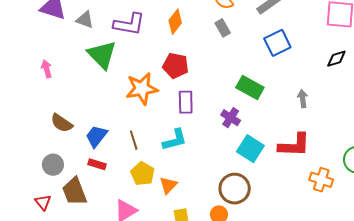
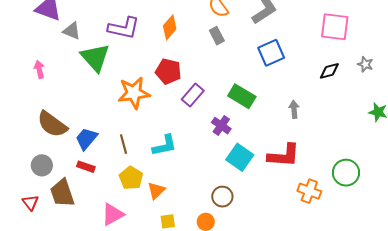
gray triangle: (85, 20) -> (72, 31), moved
purple rectangle: (186, 102) -> (193, 95), moved, turned 40
brown semicircle: (62, 123) -> (52, 124), size x1.4
brown circle: (235, 189) -> (222, 197), size x0.7

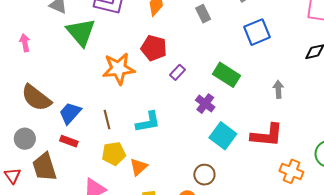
purple rectangle: (193, 95) -> (178, 72), size x0.7
yellow pentagon: (131, 178) -> (114, 154), turned 30

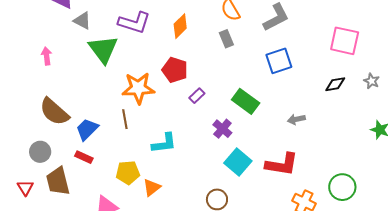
gray arrow: (278, 89) -> (296, 119), turned -102
brown line: (107, 120) -> (125, 119), moved

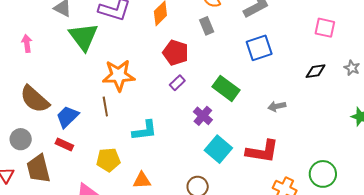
pink square: (345, 41) -> (325, 28), size x0.7
red pentagon: (175, 70) -> (176, 53), moved
orange triangle: (152, 187) -> (142, 180), moved, turned 36

